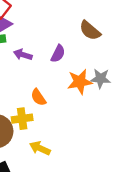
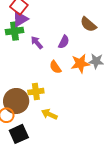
purple arrow: (23, 55) -> (37, 43), turned 32
orange semicircle: (38, 97) -> (55, 67), moved

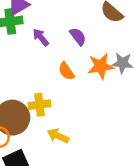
purple semicircle: (64, 42) -> (78, 37), turned -64

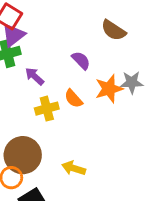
purple arrow: (41, 37) -> (34, 76), moved
yellow cross: (39, 105) -> (47, 109), moved

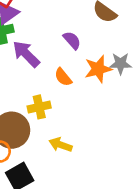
purple arrow: (34, 76) -> (26, 54), size x1.5
yellow cross: (47, 109) -> (39, 107), moved

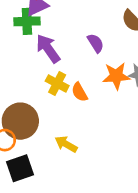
orange semicircle: (63, 77) -> (79, 92), moved
yellow cross: (39, 107) -> (57, 83), moved, turned 30

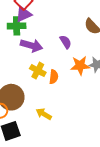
purple arrow: (48, 49) -> (31, 45), turned 140
orange semicircle: (79, 92) -> (54, 77), turned -144

